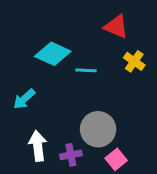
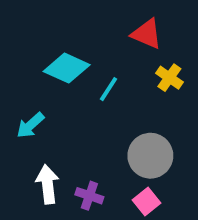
cyan line: (86, 70) -> (108, 89), turned -60
gray circle: (98, 129) -> (150, 156), moved
purple cross: (71, 155) -> (89, 196), turned 30

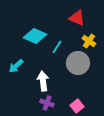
gray circle: (150, 156) -> (78, 63), moved
white arrow: (48, 184) -> (43, 81), moved

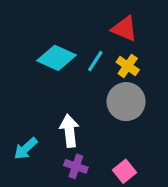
yellow cross: (89, 41) -> (128, 66), moved
cyan line: (57, 47) -> (95, 61), moved
cyan arrow: (16, 66) -> (26, 149), moved

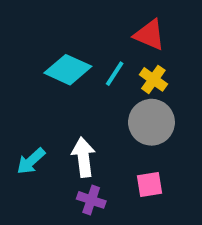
cyan arrow: (26, 149) -> (31, 161), moved
pink square: (124, 171) -> (150, 184), moved, turned 30

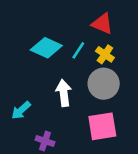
white arrow: (83, 157) -> (64, 93), moved
pink square: (150, 184) -> (102, 126), size x1.6
purple cross: (91, 200) -> (45, 141), moved

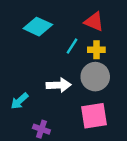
cyan diamond: (46, 48) -> (38, 27), moved
yellow cross: (105, 54) -> (96, 50), turned -35
white arrow: (64, 93) -> (59, 85), turned 95

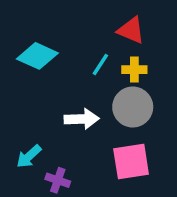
cyan diamond: (38, 27) -> (37, 56), moved
cyan arrow: (19, 101) -> (29, 156), moved

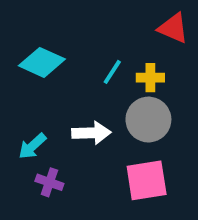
red triangle: (131, 30) -> (173, 28), moved
cyan arrow: (29, 156) -> (32, 146), moved
purple cross: (58, 180) -> (49, 182), moved

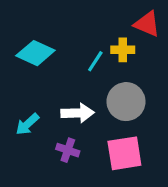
yellow cross: (150, 78) -> (123, 50), moved
purple cross: (49, 182) -> (68, 150), moved

